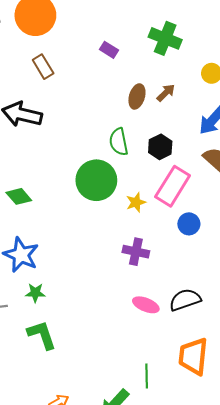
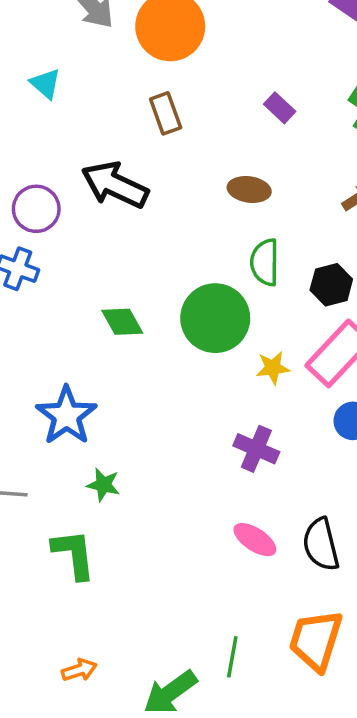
brown ellipse: (137, 96) -> (249, 189), moved, turned 70
green diamond: (19, 196) -> (122, 322), moved
green star: (35, 293) -> (103, 485), moved
black semicircle: (185, 300) -> (321, 544), turned -96

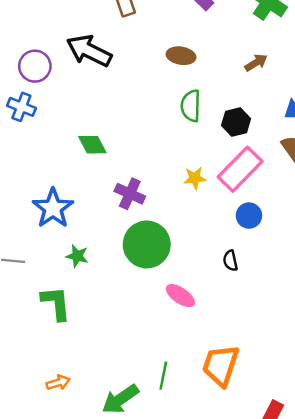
green circle: (215, 318) -> (147, 244), moved
purple cross: (256, 449) -> (130, 194), moved
black semicircle: (321, 544) -> (230, 261), moved, size x0.6

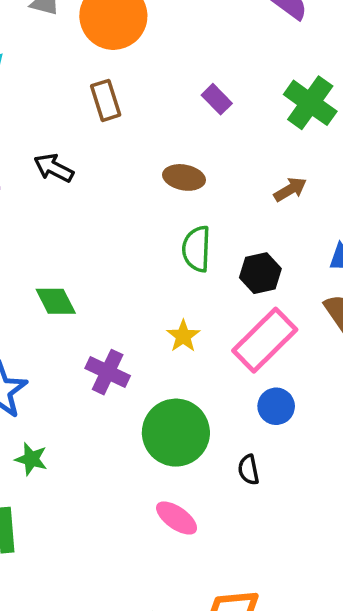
black arrow: (89, 51) -> (54, 168), size x0.6
yellow star: (195, 178) -> (183, 336), moved, turned -30
green circle: (147, 244) -> (176, 433), moved

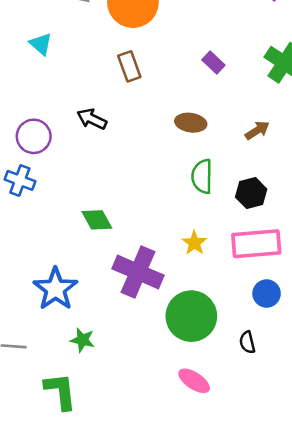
brown arrow: (290, 189) -> (257, 130), moved
pink rectangle: (265, 340) -> (256, 244), turned 42
purple cross: (108, 372) -> (138, 272), size x1.5

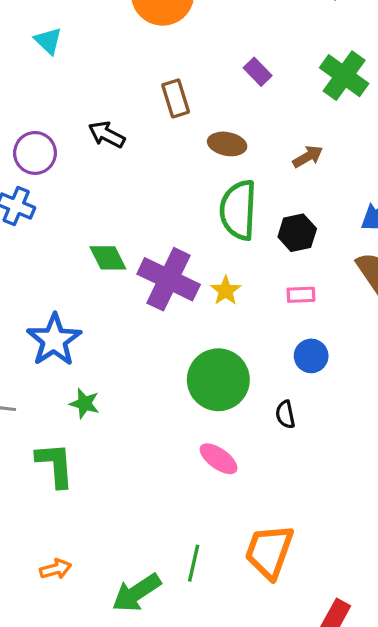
brown rectangle: (129, 66) -> (176, 98), moved
green semicircle: (202, 176) -> (238, 210), size x1.4
pink rectangle: (256, 244) -> (301, 295), size x0.5
purple cross: (138, 272) -> (169, 279), moved

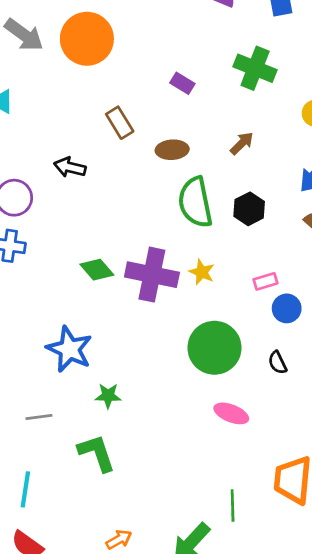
pink rectangle: (301, 295) -> (265, 281), moved

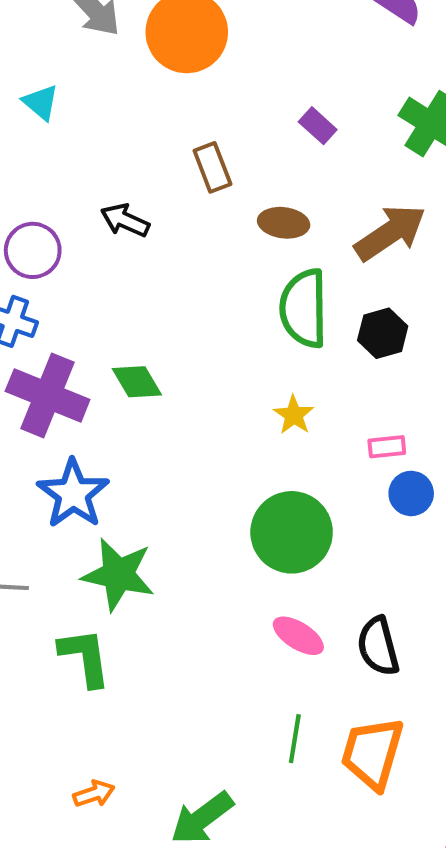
brown arrow: (242, 143) -> (390, 233), size x1.8
purple cross: (152, 275) -> (48, 395), moved
black semicircle: (277, 363) -> (378, 646), moved, size x1.6
green star: (108, 396) -> (118, 574), size x1.8
green line: (233, 506) -> (295, 739), moved

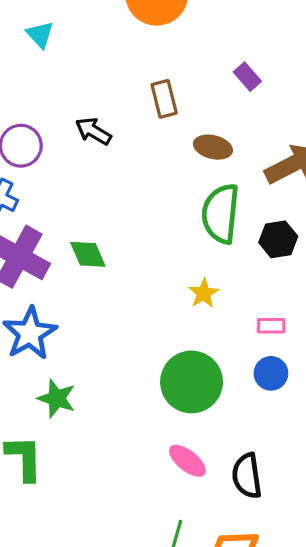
blue circle: (411, 493) -> (271, 373), moved
green star: (118, 574) -> (57, 398), size x0.7

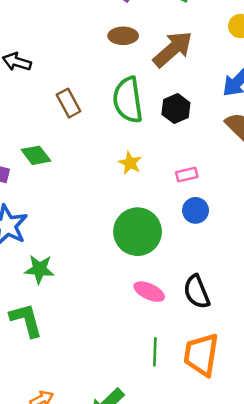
brown rectangle: (164, 99) -> (69, 103), moved
brown ellipse: (213, 147) -> (123, 36), moved

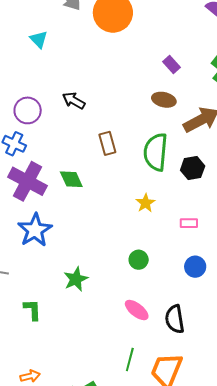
blue circle: (196, 210) -> (195, 267), moved
green circle: (138, 232) -> (139, 260), size x0.5
green star: (39, 269) -> (76, 279), moved, turned 30
green L-shape: (26, 320) -> (32, 310), size x0.7

